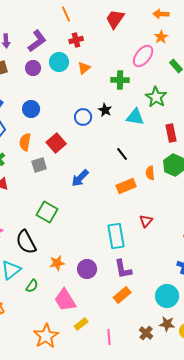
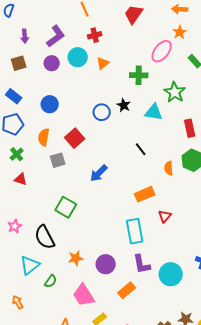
orange rectangle: (126, 186) -> (145, 194), moved
orange rectangle: (122, 295) -> (127, 290), moved
cyan circle: (167, 296) -> (171, 274), moved

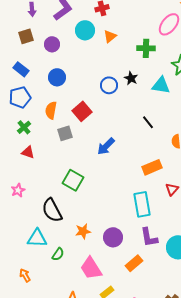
purple circle: (52, 63) -> (52, 44), moved
pink star: (15, 226) -> (18, 190), moved
cyan triangle: (30, 265) -> (37, 238), turned 40

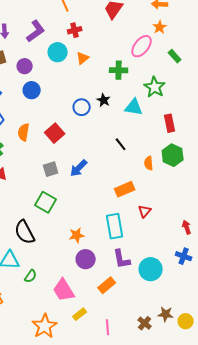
blue circle: (57, 77) -> (32, 90), moved
gray square: (65, 133) -> (51, 169), moved
orange star: (83, 231) -> (77, 235), moved

